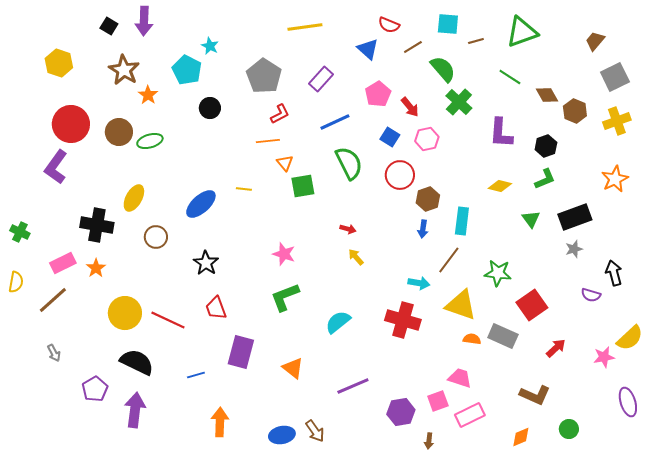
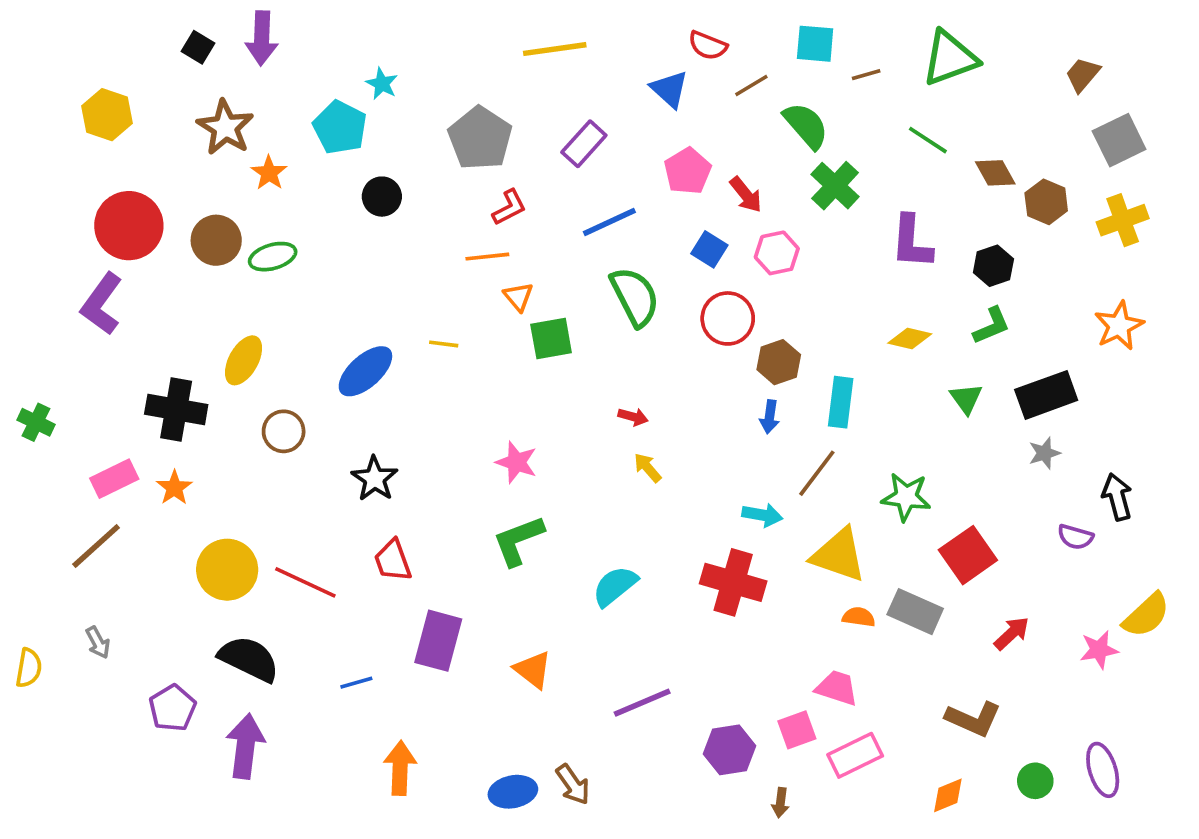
yellow semicircle: (16, 282) -> (29, 668), moved
purple ellipse: (628, 402) -> (1103, 770), moved

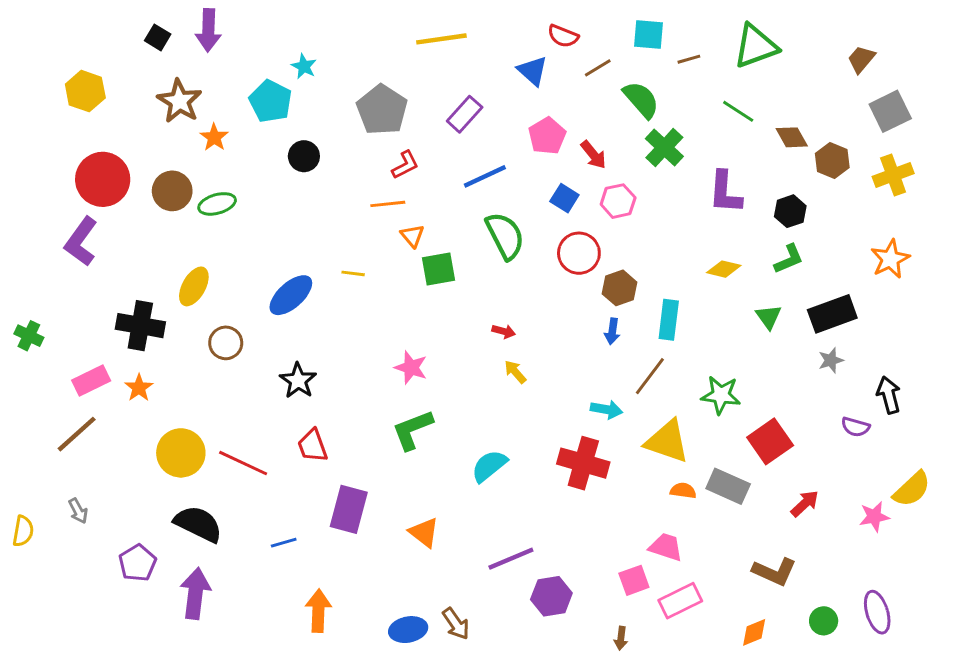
purple hexagon: (729, 750) -> (551, 596), moved

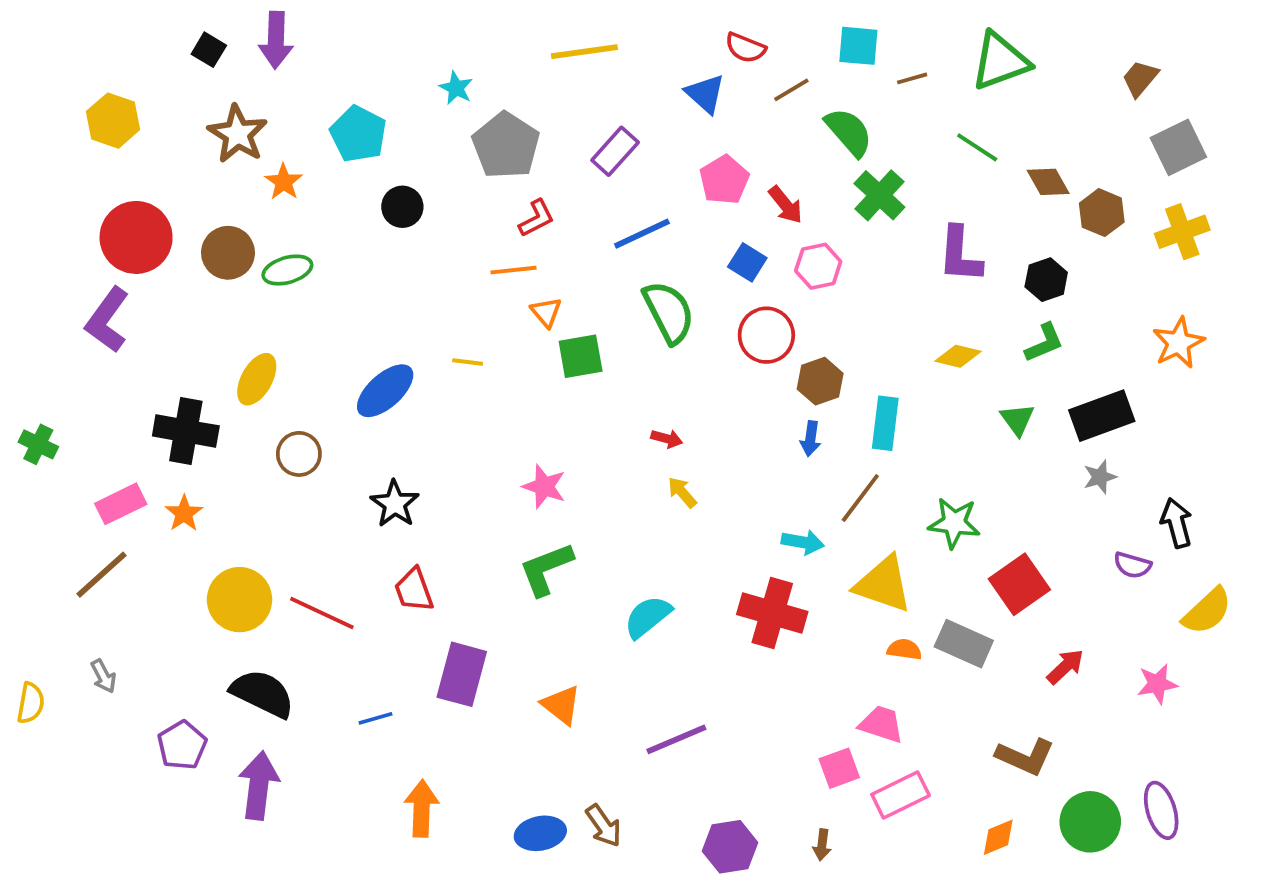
cyan star: (304, 66) -> (456, 88), moved
yellow semicircle: (912, 489) -> (1207, 611), moved
purple hexagon: (551, 596) -> (730, 847), moved
green circle: (824, 621) -> (1090, 822), size x1.6

